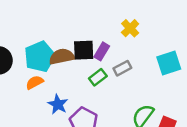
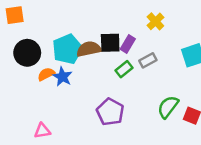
orange semicircle: (35, 82) -> (46, 74), moved
blue star: (58, 104) -> (62, 77), moved

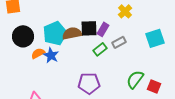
purple pentagon: (110, 112) -> (89, 83), turned -30

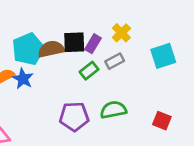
yellow cross: (125, 11) -> (121, 33), moved
green semicircle: (135, 79) -> (113, 110), moved, turned 42

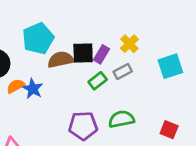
cyan pentagon: (28, 49) -> (38, 38), moved

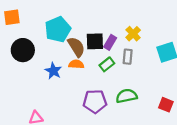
brown semicircle: (61, 60) -> (76, 47), turned 70
gray rectangle: (123, 72) -> (128, 57), turned -56
orange semicircle: (16, 86) -> (76, 64), moved, turned 32

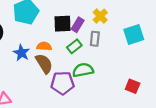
brown semicircle: (76, 47) -> (44, 64), moved
green semicircle: (127, 96) -> (83, 70), moved

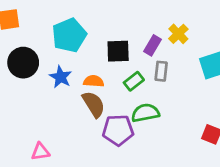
yellow cross: (100, 16) -> (178, 34), moved
purple rectangle: (78, 25) -> (153, 45), moved
blue star: (21, 53) -> (61, 77), moved

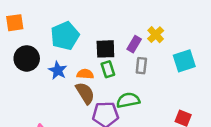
green rectangle: (134, 81) -> (108, 69), moved, turned -70

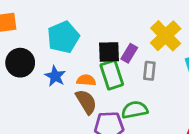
yellow cross: (156, 35) -> (166, 36), size x1.6
purple rectangle: (134, 44) -> (129, 53), moved
green rectangle: (108, 69) -> (112, 75), size x1.5

